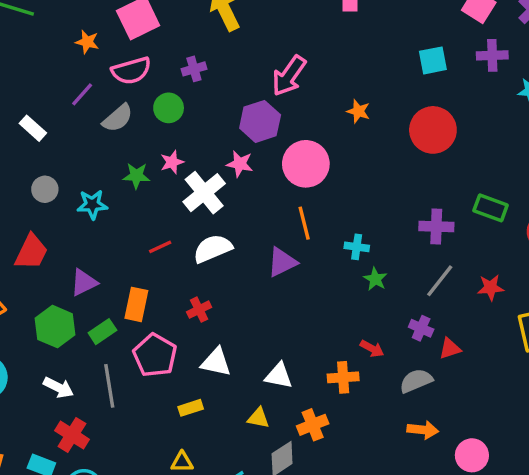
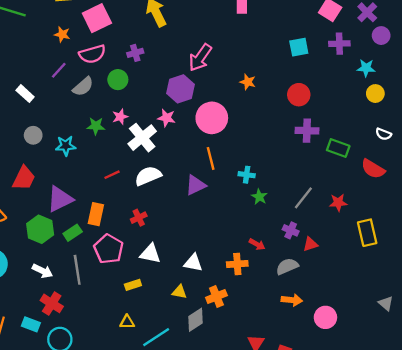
red circle: (433, 130) -> (299, 95), size x0.7
purple cross: (436, 227) -> (307, 131), moved
purple triangle: (84, 282) -> (60, 199), size x1.4

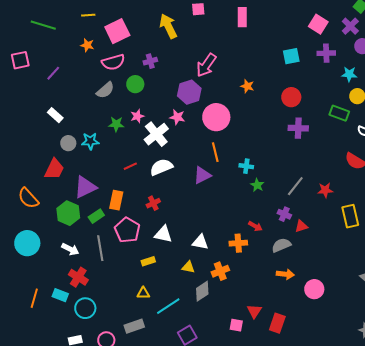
purple line: (59, 70) -> (53, 73), moved
white rectangle: (25, 94) -> (55, 115), moved
gray circle: (33, 135) -> (68, 143), moved
green rectangle: (338, 148) -> (339, 113), moved

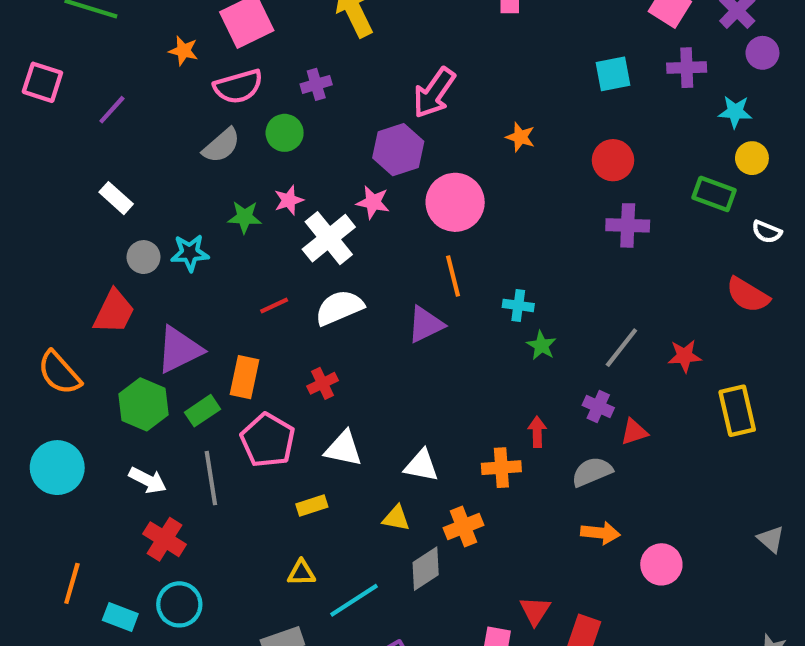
pink square: (20, 60) -> (42, 82), turned 30
red arrow: (255, 226) -> (537, 432), turned -120
cyan rectangle: (60, 295) -> (120, 617), moved

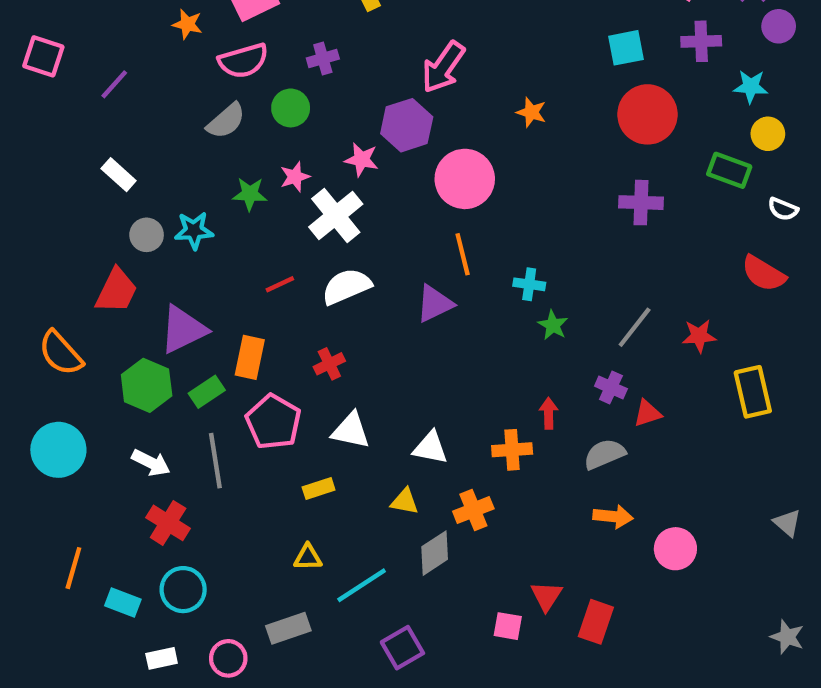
red circle: (613, 160) -> (647, 114), moved, size x1.4
pink star: (373, 202) -> (362, 160), moved

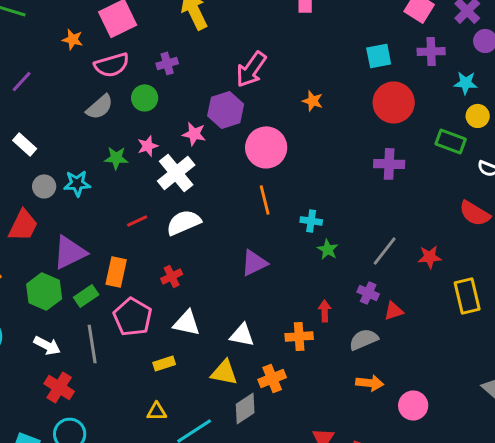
purple triangle: (435, 304) -> (254, 263), moved
yellow triangle: (405, 501) -> (224, 373), size x1.4

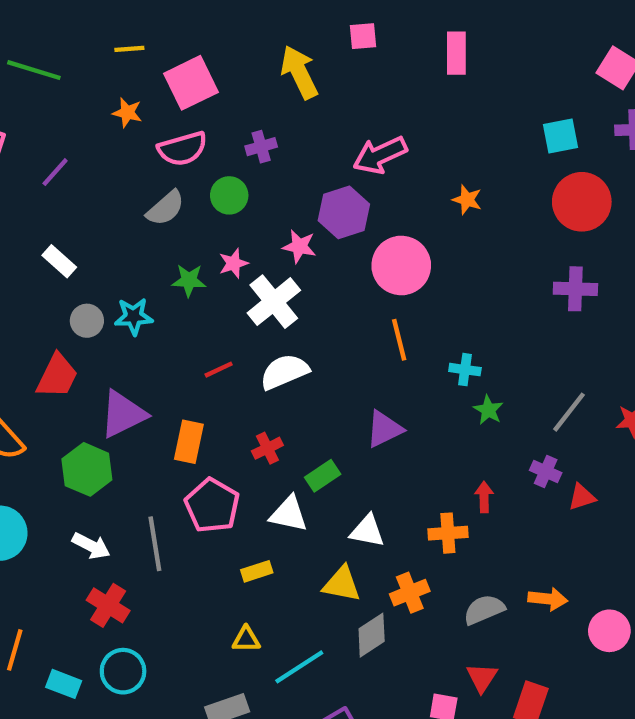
pink arrow: (251, 69) -> (380, 155), turned 30
green rectangle: (86, 296) -> (323, 476), moved
gray semicircle: (364, 339) -> (484, 610), moved

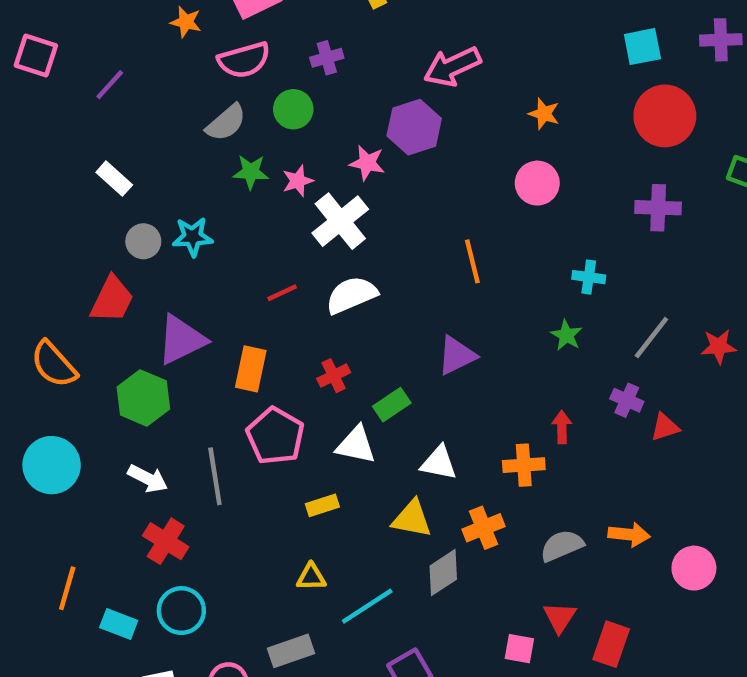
pink circle: (401, 265) -> (537, 183), moved, size x0.7
green star: (189, 280) -> (251, 172), moved
cyan cross: (465, 370) -> (589, 277), moved

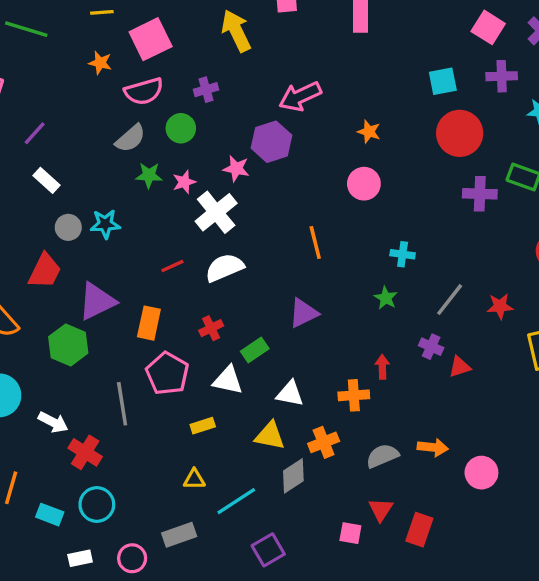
purple line: (110, 85) -> (35, 133), moved
purple cross: (658, 208) -> (480, 194), moved
white arrow: (148, 479) -> (53, 422), moved

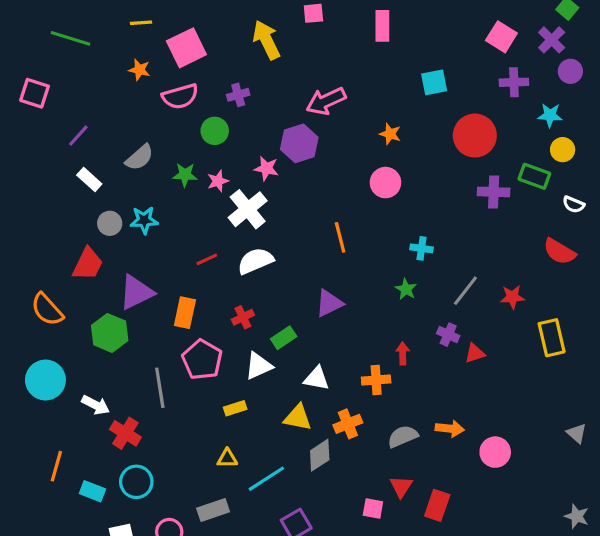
cyan square: (443, 81) -> (434, 82), moved
gray semicircle: (130, 138) -> (139, 157), moved
white triangle: (228, 380) -> (259, 366), turned -36

